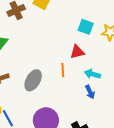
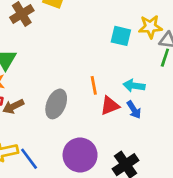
cyan square: (86, 27) -> (121, 36), moved
red triangle: (77, 52) -> (110, 106), moved

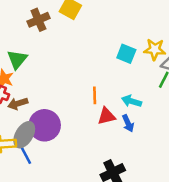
gray ellipse: (56, 104) -> (24, 135), moved
purple circle: (80, 155) -> (45, 125), moved

